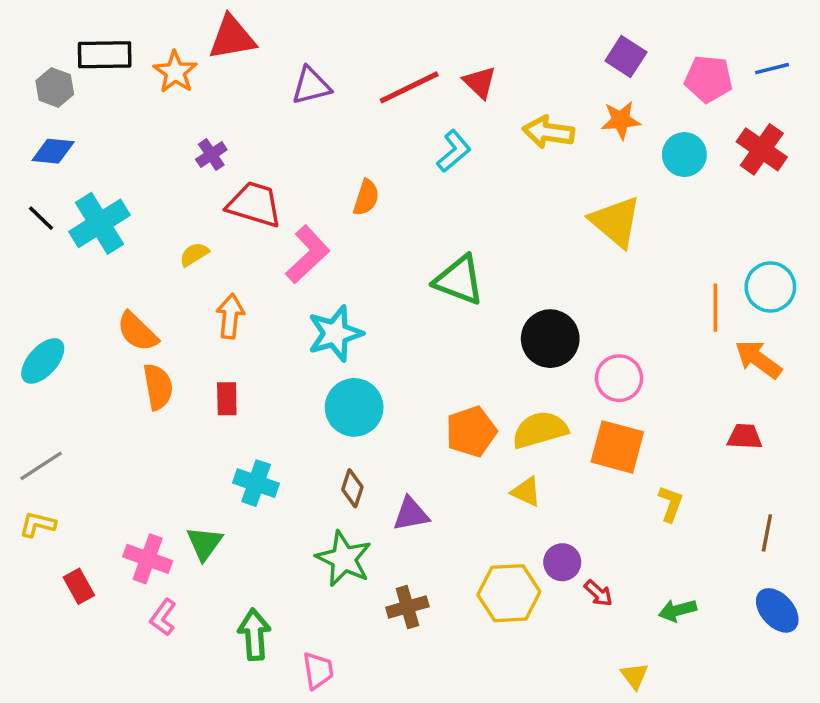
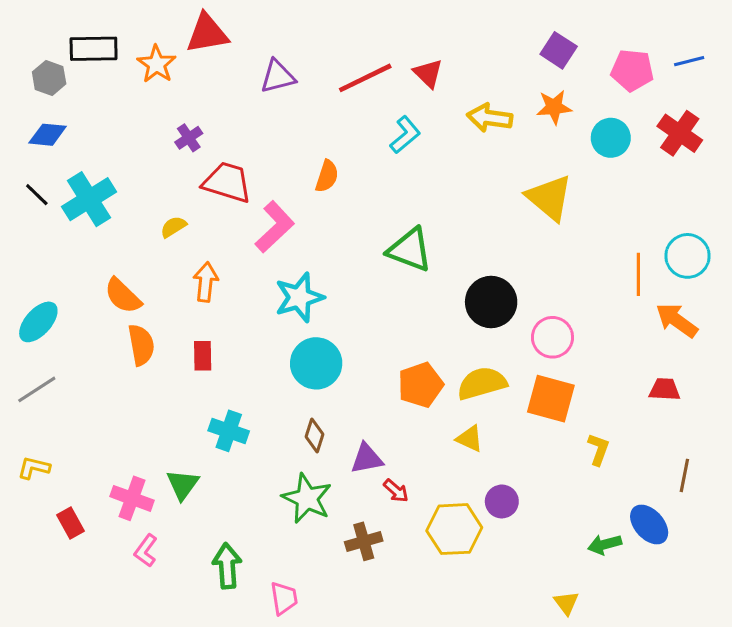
gray line: (41, 466) -> (37, 389), moved
red arrow: (598, 593) -> (396, 491), moved
blue ellipse: (777, 610) -> (649, 525), moved

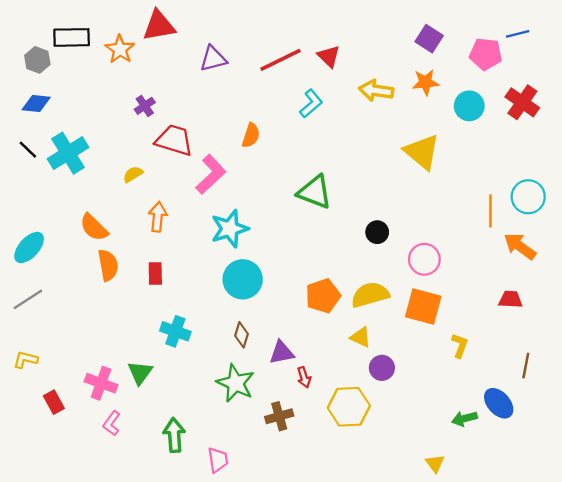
blue line: (689, 61) -> (518, 34), moved
black circle: (491, 302) -> (377, 232), size x0.6
red arrow: (396, 491) -> (304, 377), turned 30
purple circle: (502, 501) -> (382, 368), moved

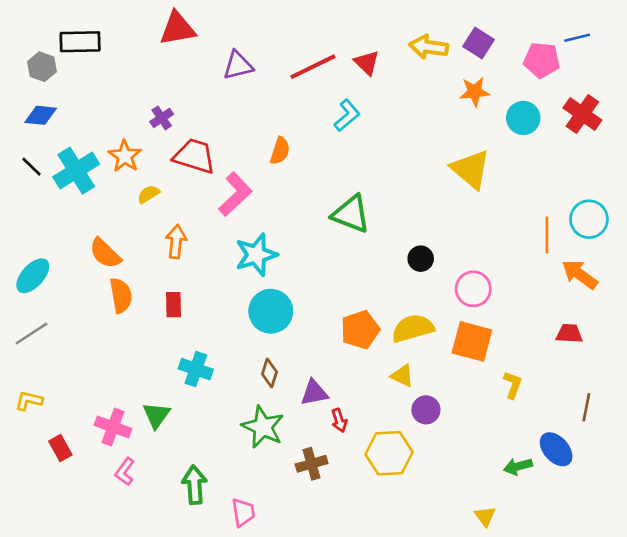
orange star: (120, 49) -> (125, 156), moved
yellow arrow: (376, 91) -> (429, 47), moved

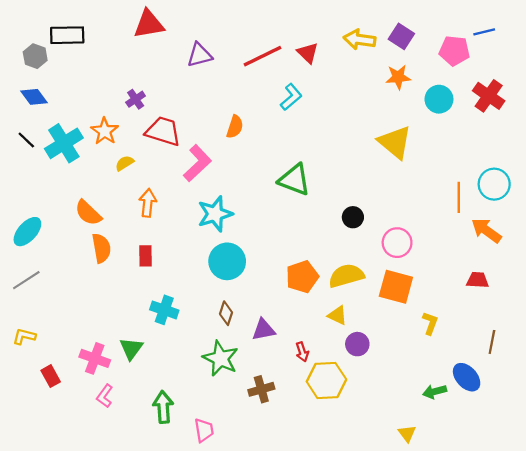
blue diamond: (41, 115) -> (34, 97), turned 48
red arrow: (339, 420) -> (302, 352), moved

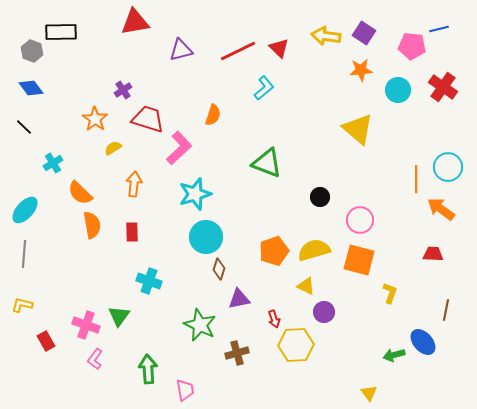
cyan cross: (64, 143) -> (53, 163), moved, size x0.6
gray line: (26, 280) -> (24, 254), turned -52
brown diamond: (226, 313) -> (219, 269), moved

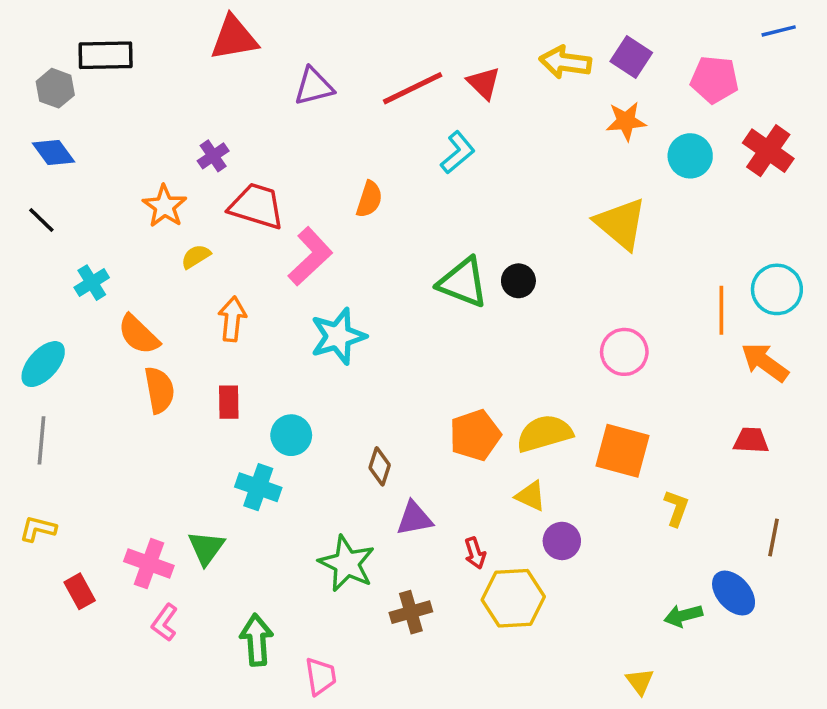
blue line: (439, 29) -> (779, 31), moved
black circle: (320, 197) -> (518, 281), moved
pink circle: (360, 220) -> (624, 352), moved
cyan circle: (206, 237) -> (291, 435), moved, size x0.7

